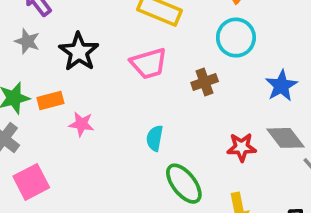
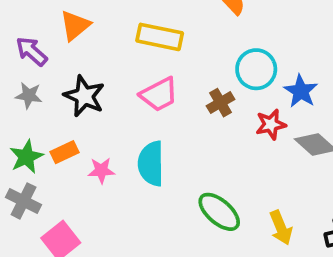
cyan circle: (236, 38) -> (256, 69), moved
cyan semicircle: (155, 138) -> (151, 164), moved, size x1.6
red star: (242, 147) -> (271, 124), moved

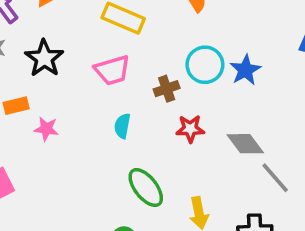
blue star: (301, 91) -> (245, 70), moved
red star: (271, 124) -> (190, 129), moved
cyan semicircle: (151, 164) -> (122, 126), moved, size x0.6

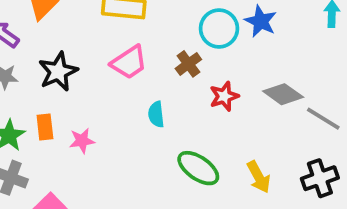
black star: (44, 58) -> (58, 72), turned 30
orange rectangle: (16, 106) -> (45, 127), turned -65

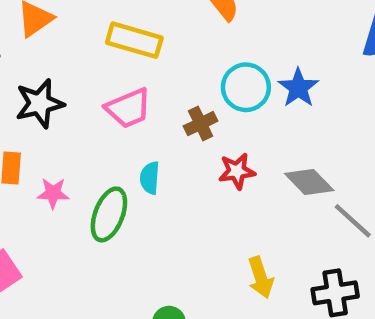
green ellipse: (198, 168) -> (109, 214), moved, turned 66

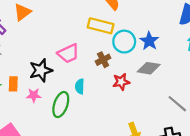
yellow rectangle: (134, 40) -> (101, 26), moved
black star: (40, 103) -> (41, 70), moved
gray diamond: (309, 182) -> (149, 68), moved, turned -35

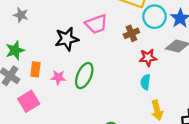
orange rectangle: (13, 84) -> (35, 69), moved
cyan semicircle: (80, 86) -> (145, 82), moved
pink star: (34, 95) -> (58, 77), moved

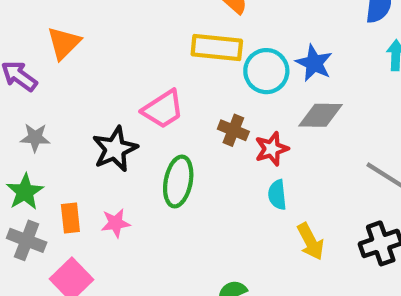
gray star: (21, 15) -> (35, 138), moved
brown cross: (131, 33) -> (233, 130), moved, turned -32
green ellipse: (84, 76) -> (178, 181), moved

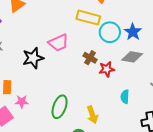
green ellipse: (178, 181) -> (60, 107), moved
cyan semicircle: (277, 195) -> (125, 97), moved
pink star: (116, 223) -> (22, 102), moved
yellow arrow: (311, 241) -> (92, 115), moved

